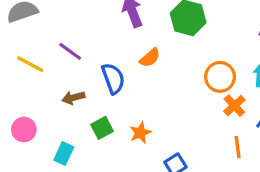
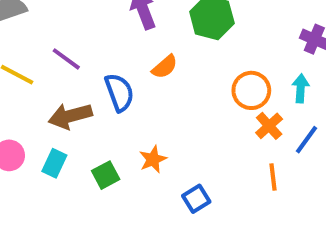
brown arrow: (73, 98) -> (70, 116), size x1.5
green square: (102, 128) -> (106, 175), moved
cyan rectangle: (64, 153) -> (54, 163), moved

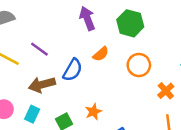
orange circle: (251, 90) -> (139, 65), moved
blue semicircle: (119, 92) -> (73, 70), turned 50

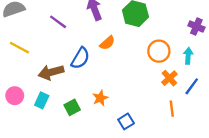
purple line: (39, 49) -> (58, 22), moved
orange circle: (139, 65) -> (159, 51), moved

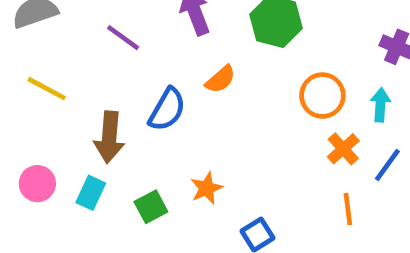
brown arrow: (51, 72) -> (109, 137), turned -70

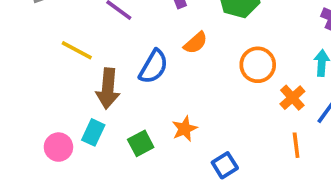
yellow line: (47, 89) -> (77, 50), moved
orange circle: (322, 96) -> (258, 65), moved
pink circle: (37, 184) -> (58, 147), moved

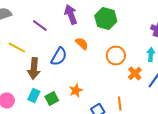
orange semicircle: (196, 43) -> (82, 43), turned -96
cyan rectangle: (93, 132) -> (34, 95), moved
orange line: (296, 145) -> (120, 103), moved

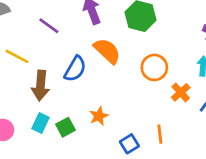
orange semicircle: (82, 43) -> (107, 51), size x1.5

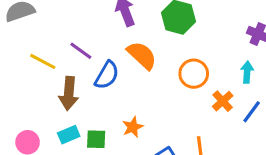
purple line: (49, 26) -> (81, 51), moved
cyan rectangle: (41, 123) -> (69, 135), turned 42
green square: (66, 127) -> (96, 139), turned 30

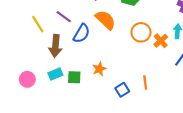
yellow line: (43, 61) -> (38, 24), turned 30
orange cross: (223, 101) -> (161, 41), moved

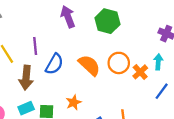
purple line: (64, 17) -> (35, 46), turned 49
orange semicircle: (106, 20) -> (89, 65), moved

